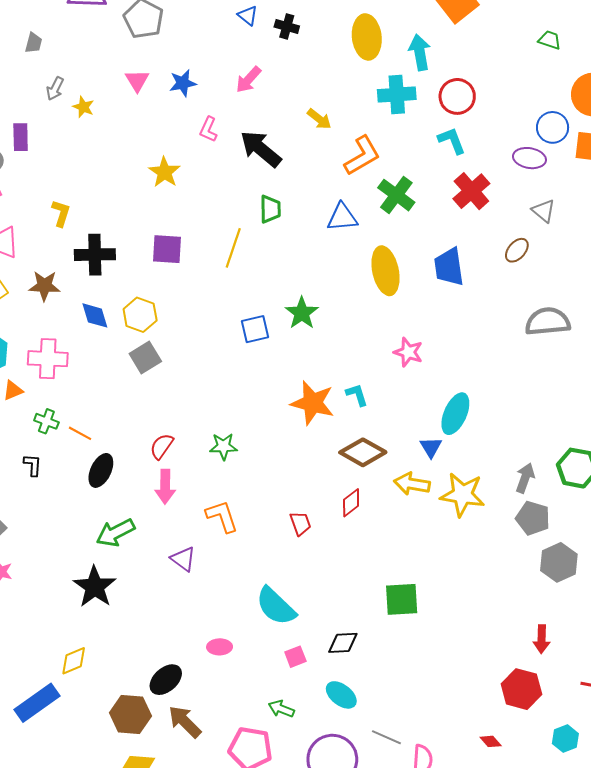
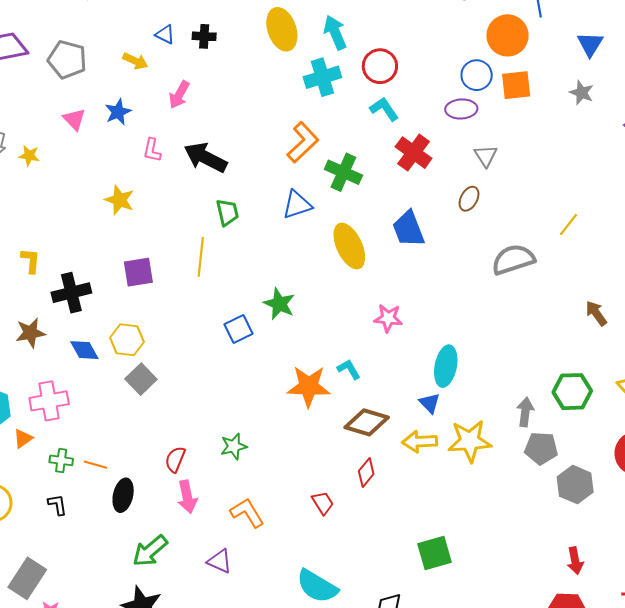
yellow arrow: (319, 119) -> (135, 61), moved
gray triangle: (544, 211) -> (486, 156), turned 30

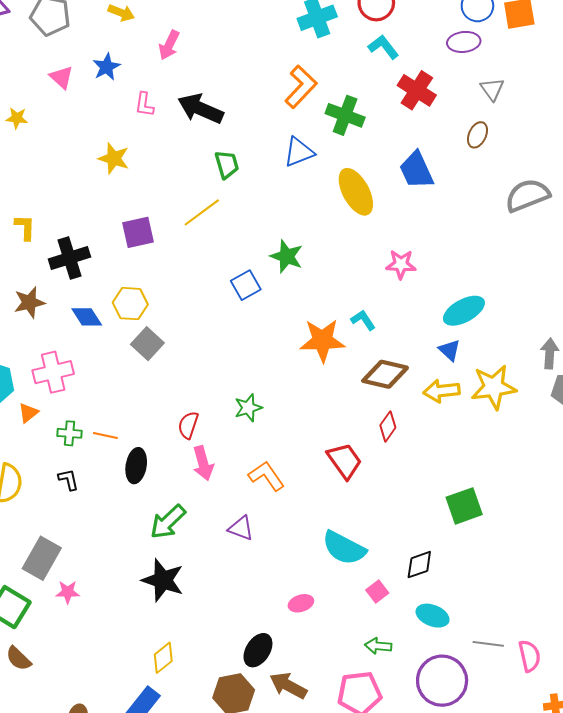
yellow line: (201, 257) -> (202, 212), turned 51
cyan ellipse: (446, 366) -> (464, 311), turned 54
red trapezoid: (323, 503) -> (345, 461), size x1.5

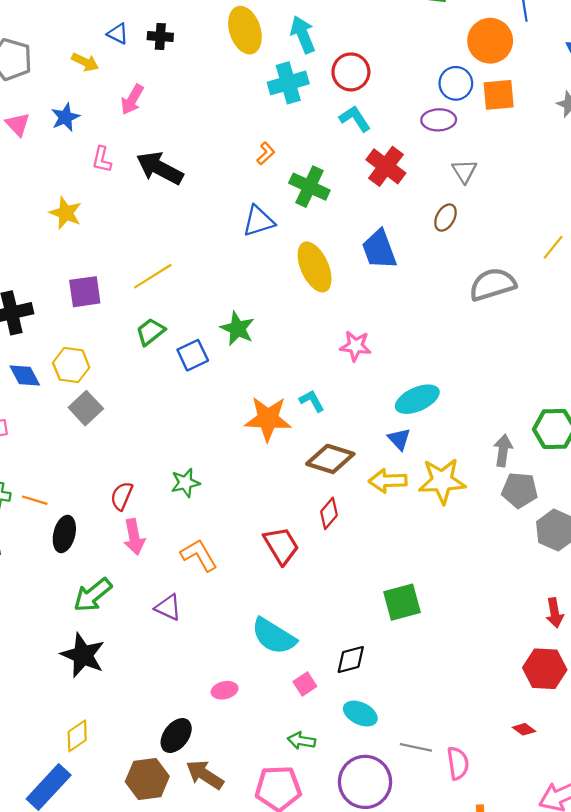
orange L-shape: (301, 87) -> (266, 153), size x0.5
green trapezoid: (227, 164) -> (150, 332), moved, turned -116

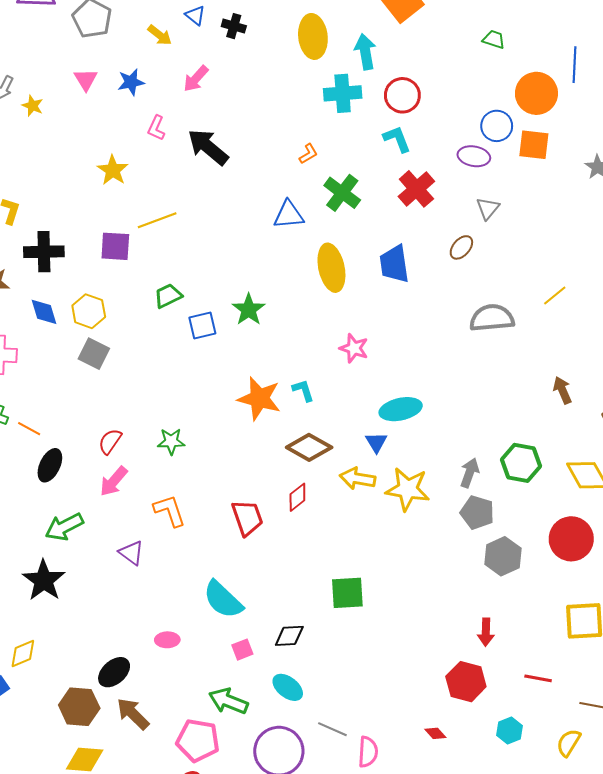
yellow line: (153, 276) -> (157, 220), moved
gray square: (86, 408) -> (94, 354), turned -32
pink arrow: (134, 537) -> (114, 481), turned 40
green arrow: (301, 741) -> (228, 701), size x1.5

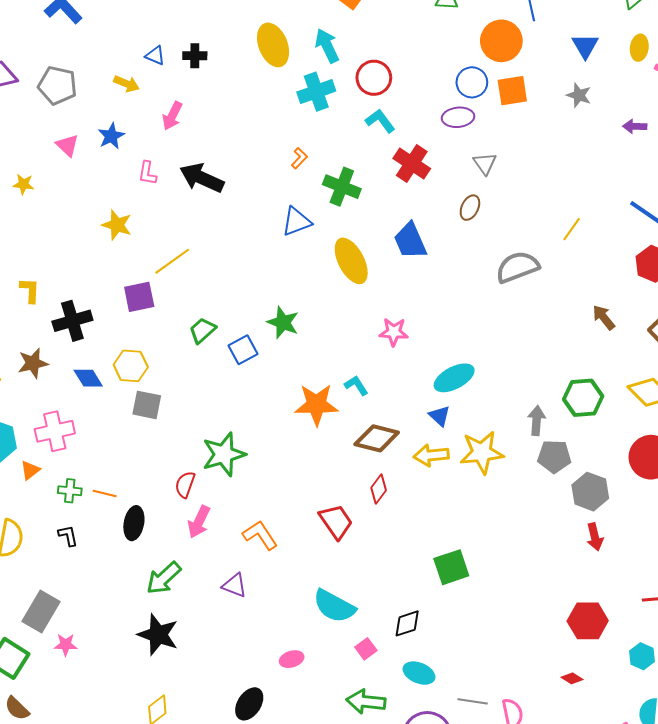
green star: (171, 441) -> (224, 454), moved, size x1.6
red arrow: (486, 632) -> (595, 537), moved

